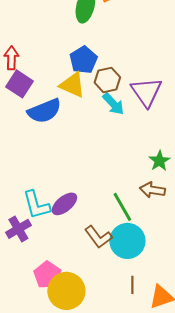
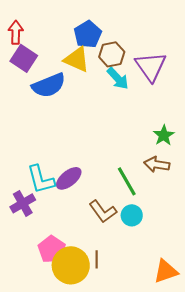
cyan circle: (127, 241) -> (132, 215), size x0.6
brown line: (132, 285) -> (97, 259), moved

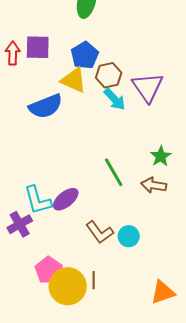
purple square: (24, 58) -> (38, 47), moved, turned -32
green line: (127, 181) -> (114, 172), moved

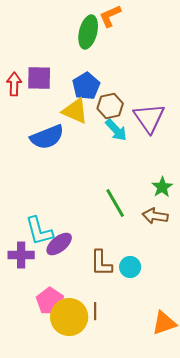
purple ellipse: (66, 199) -> (59, 244), moved
purple cross: (20, 224) -> (21, 255), turned 30
brown L-shape: (100, 232) -> (101, 263), turned 36

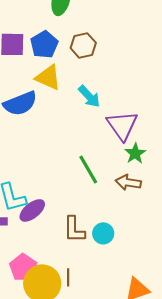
blue pentagon: (86, 86) -> (44, 44), moved
brown hexagon: (110, 106) -> (83, 45), moved
purple triangle: (149, 118) -> (122, 125), moved

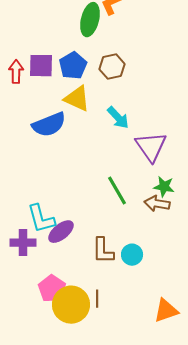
green star: (135, 153) -> (164, 187), moved, turned -30

